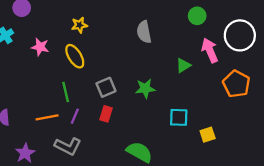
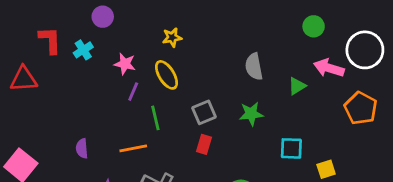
gray semicircle: (144, 32) -> (254, 67), moved
pink arrow: (210, 50) -> (329, 68), turned -50
purple line: (75, 116) -> (133, 92), moved

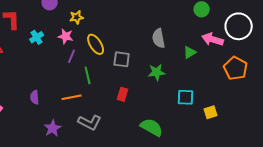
yellow star: (172, 37) -> (77, 17), moved
cyan cross: (83, 50) -> (37, 37), moved
gray square: (204, 112) -> (122, 59), moved, turned 30

